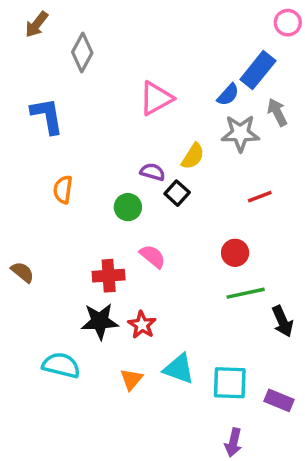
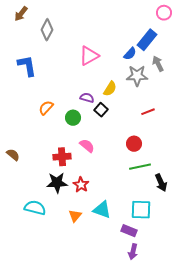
orange semicircle: (63, 190) -> (46, 108), moved, turned 35
cyan square: (230, 383) -> (141, 210), moved
purple rectangle: (279, 400) -> (129, 231), moved

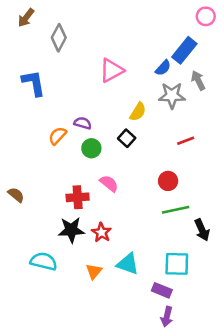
purple semicircle: (87, 98) -> (83, 123), moved

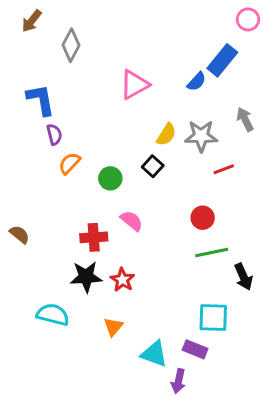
gray arrow: (198, 80) -> (245, 119), moved
gray star: (172, 95) -> (201, 136), moved
purple semicircle: (83, 123) -> (54, 134), moved, turned 60
cyan triangle: (128, 264) -> (154, 354), moved
purple arrow: (167, 317) -> (178, 381), moved

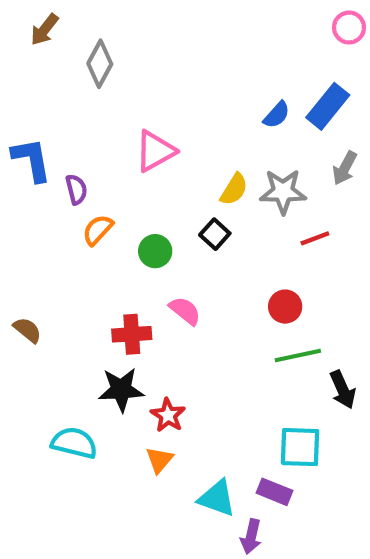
blue rectangle: (222, 60) -> (328, 106), moved
pink triangle: (135, 85) -> (155, 151), moved
blue L-shape: (41, 100) -> (32, 160), moved
gray arrow: (245, 119) -> (345, 168), turned -125
red star: (122, 280) -> (168, 415), moved

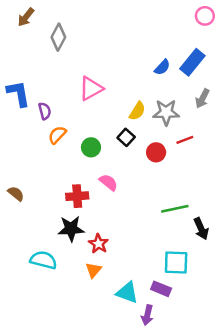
red circle: (285, 307) -> (156, 152), moved

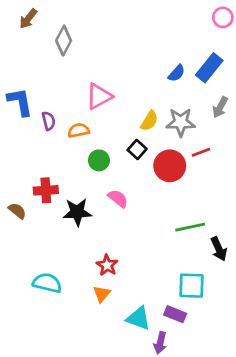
orange semicircle: (57, 135) -> (79, 130), moved, turned 36
red circle: (156, 152) -> (170, 166), size x1.5
red cross: (77, 196) -> (46, 190), moved
black star: (71, 229) -> (77, 212), moved

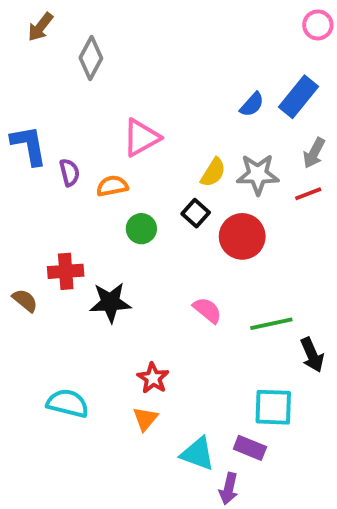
red line: (201, 152) -> (308, 194), moved
pink semicircle: (118, 199) -> (207, 310), moved

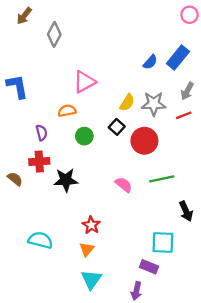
purple semicircle: (70, 172) -> (42, 133), moved
green line: (271, 324) -> (162, 179), moved
cyan triangle: (198, 454) -> (91, 279), moved, turned 45

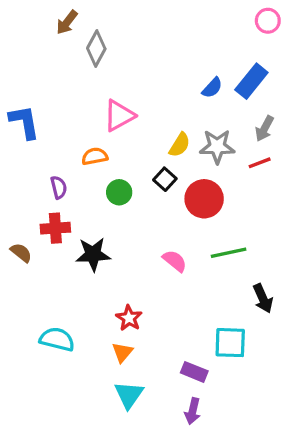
brown arrow: (24, 16) -> (67, 22), moved
gray diamond: (54, 34) -> (96, 48), moved
purple rectangle: (149, 267) -> (194, 372), moved

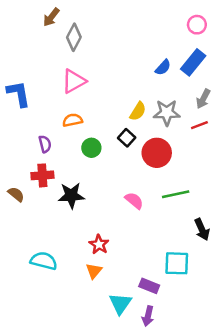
pink circle: (268, 21) -> (197, 25), moved
pink triangle: (119, 115) -> (74, 81), moved
cyan triangle: (129, 395) -> (120, 304), moved

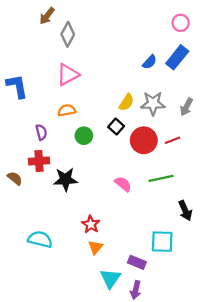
gray arrow: (203, 99) -> (186, 107), moved
red line: (199, 125) -> (173, 140), moved
orange triangle: (94, 271) -> (95, 247), moved

